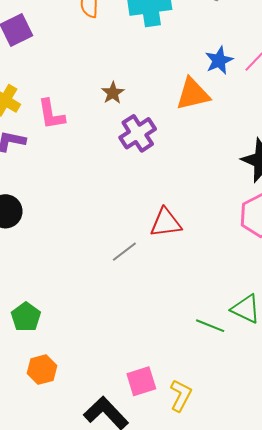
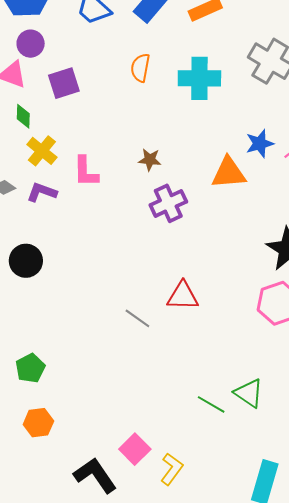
brown star: (113, 93) -> (150, 160), turned 30
gray line: (124, 252) -> (137, 318), turned 64
pink square: (141, 381) -> (135, 449), turned -36

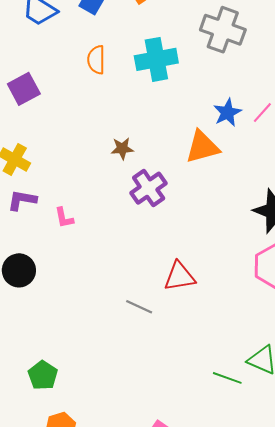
pink L-shape: (86, 172) -> (64, 218), moved, size x0.7

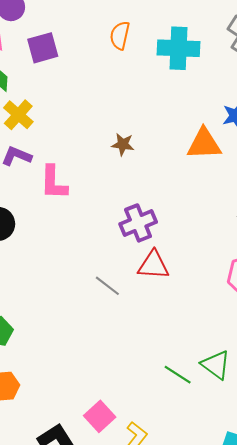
brown star: (122, 148) -> (123, 144), moved
purple cross: (149, 188) -> (138, 223), moved
pink L-shape: (64, 218) -> (54, 183), size x1.6

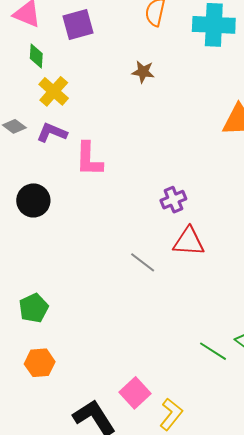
brown star: (123, 144) -> (143, 72), moved
purple cross: (138, 223) -> (173, 200), size x0.7

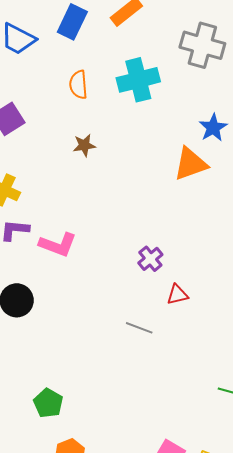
pink L-shape: (89, 159) -> (58, 245), turned -54
red triangle: (189, 242) -> (177, 295), size x0.7

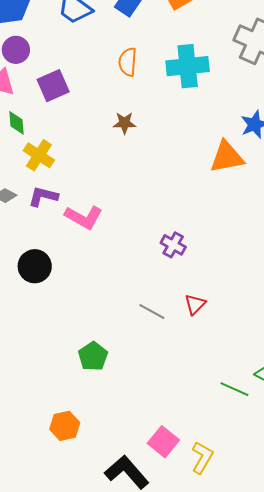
purple cross: (150, 259) -> (173, 245), turned -30
red triangle: (177, 295) -> (195, 304), moved, turned -40
green pentagon: (48, 403) -> (93, 356), moved

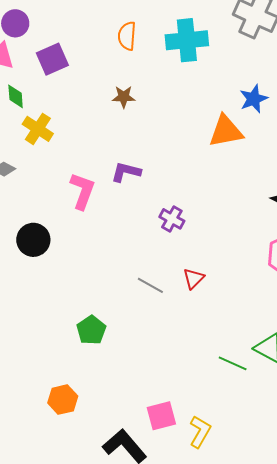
purple L-shape: (43, 196) -> (126, 172), moved
pink L-shape: (84, 217) -> (82, 191), turned -99
pink square: (163, 442) -> (161, 416), turned 36

